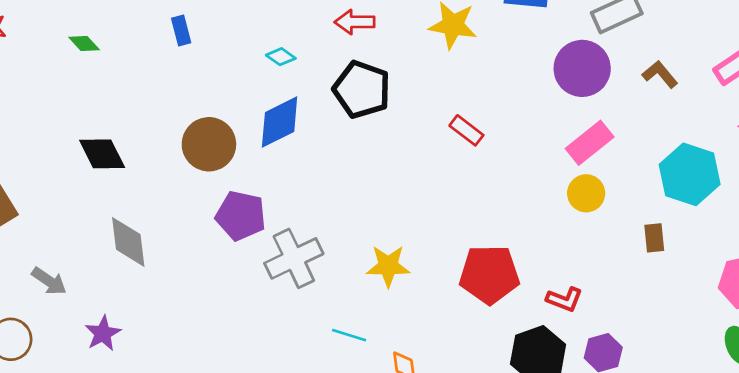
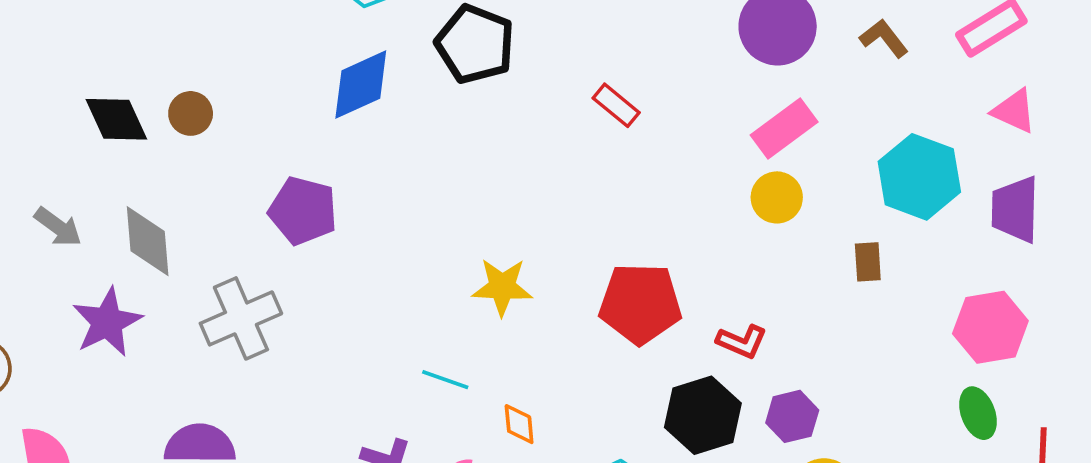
brown circle: (209, 144) -> (191, 113), moved, size x0.6
gray cross: (294, 258) -> (241, 318), moved
gray arrow: (49, 281) -> (58, 227), moved
purple star: (103, 333) -> (107, 322), moved, size x1.4

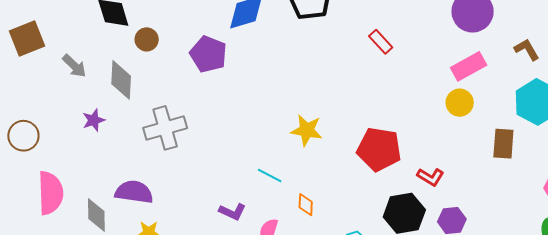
brown L-shape: (884, 38) -> (527, 50), moved
brown circle: (191, 113) -> (147, 39), moved
purple pentagon: (303, 211) -> (208, 54), moved
brown rectangle: (868, 262) -> (503, 144), size x1.4
purple star: (107, 322) -> (94, 120), size x0.6

